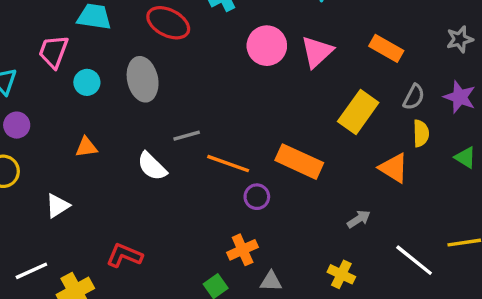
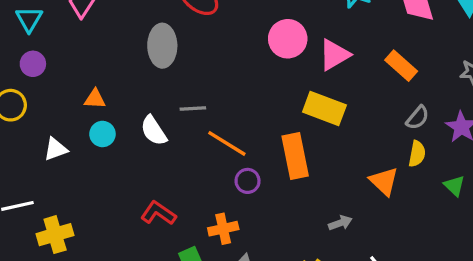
cyan circle: (87, 82) -> (102, 134), moved
yellow rectangle: (358, 112) -> (324, 108), moved, turned 63
orange rectangle: (299, 162) -> (295, 156), turned 42
red L-shape: (124, 255) -> (158, 213), moved

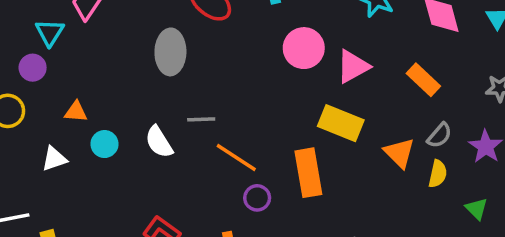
cyan triangle: (29, 19) -> (50, 32), moved
orange triangle: (95, 99) -> (76, 112), moved
orange triangle: (384, 181) -> (399, 153), moved

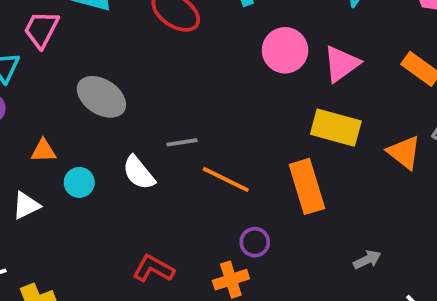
gray ellipse: (170, 52) -> (101, 97), moved, turned -51
purple circle: (257, 198) -> (255, 242), moved

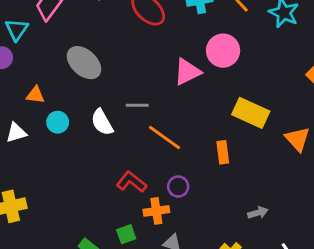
pink triangle: (341, 64) -> (187, 72), moved
orange rectangle: (307, 186) -> (223, 152), size x0.6
red L-shape: (153, 269) -> (132, 182), moved

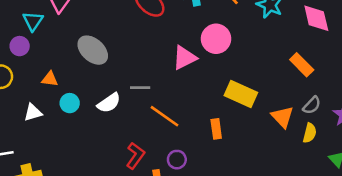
white semicircle: (102, 122) -> (109, 103), turned -95
red L-shape: (132, 182) -> (135, 156), turned 88

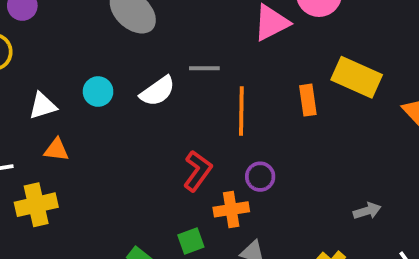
orange triangle: (50, 79) -> (56, 150), moved
orange line: (164, 116) -> (241, 111), turned 56
orange rectangle: (216, 129) -> (308, 100), moved

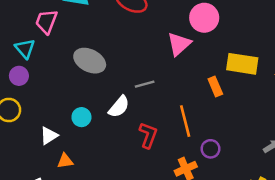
orange line: (241, 111) -> (185, 121), moved
red L-shape: (198, 171) -> (148, 135), moved
purple circle: (260, 177) -> (210, 149), moved

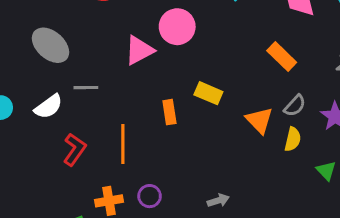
gray ellipse: (90, 61) -> (50, 45), moved
yellow rectangle: (242, 64) -> (208, 93), size x0.7
purple circle: (210, 149) -> (150, 196), moved

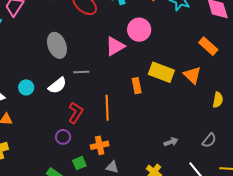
gray ellipse: (50, 45) -> (57, 45), turned 30
yellow rectangle: (208, 93) -> (161, 72), size x1.4
gray semicircle: (295, 106) -> (209, 140), moved
orange triangle: (259, 120) -> (192, 75), moved
purple circle: (150, 196) -> (63, 137), moved

